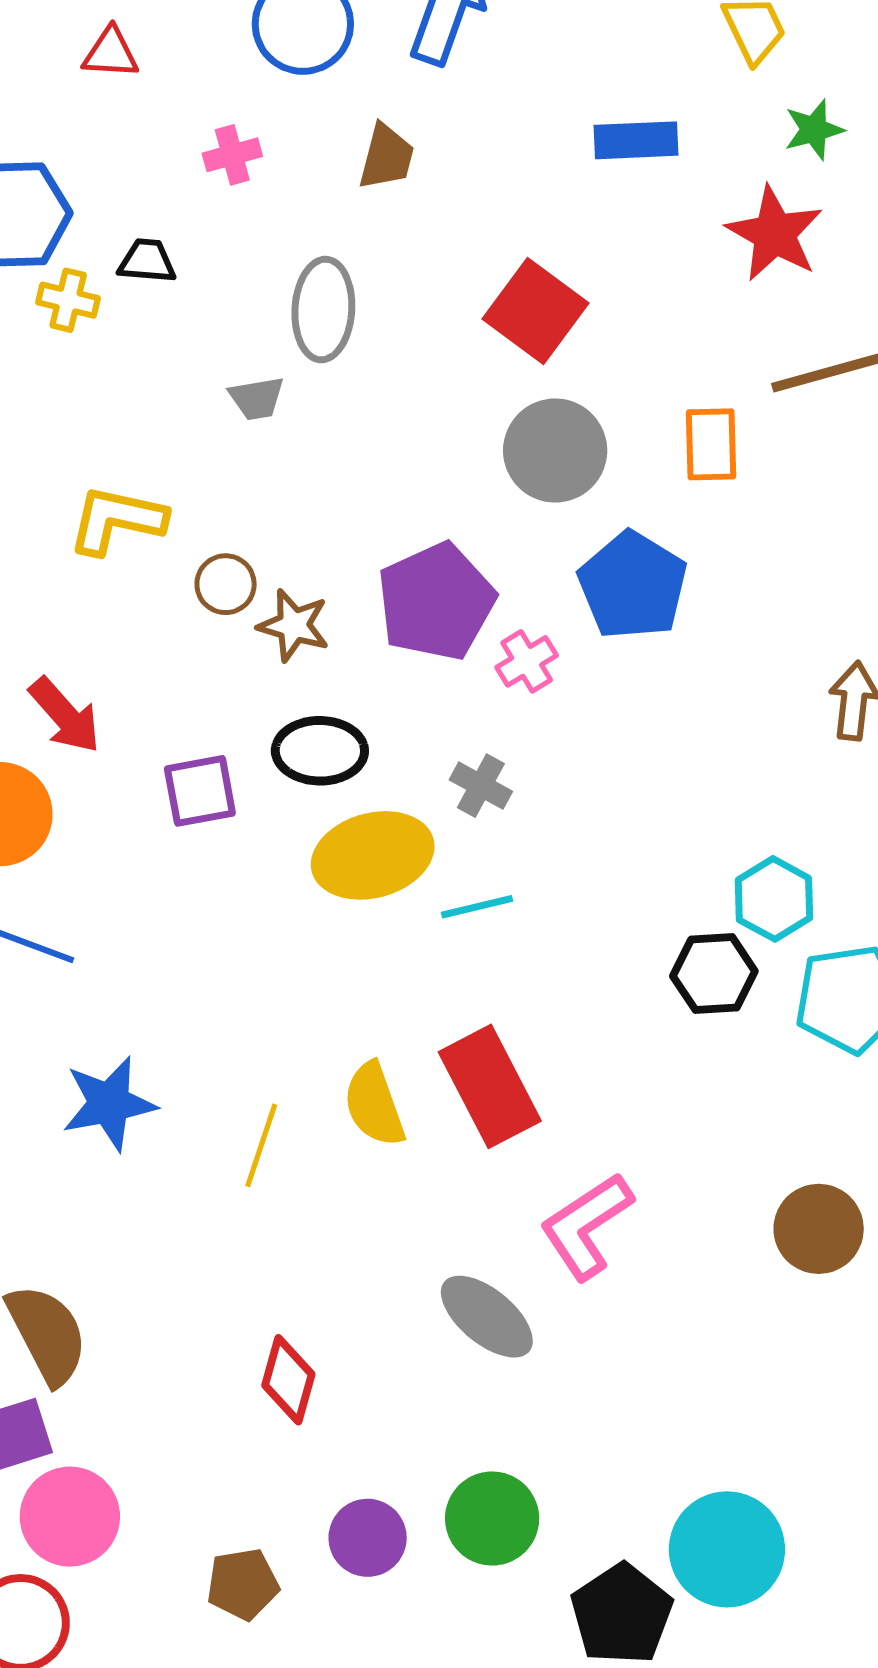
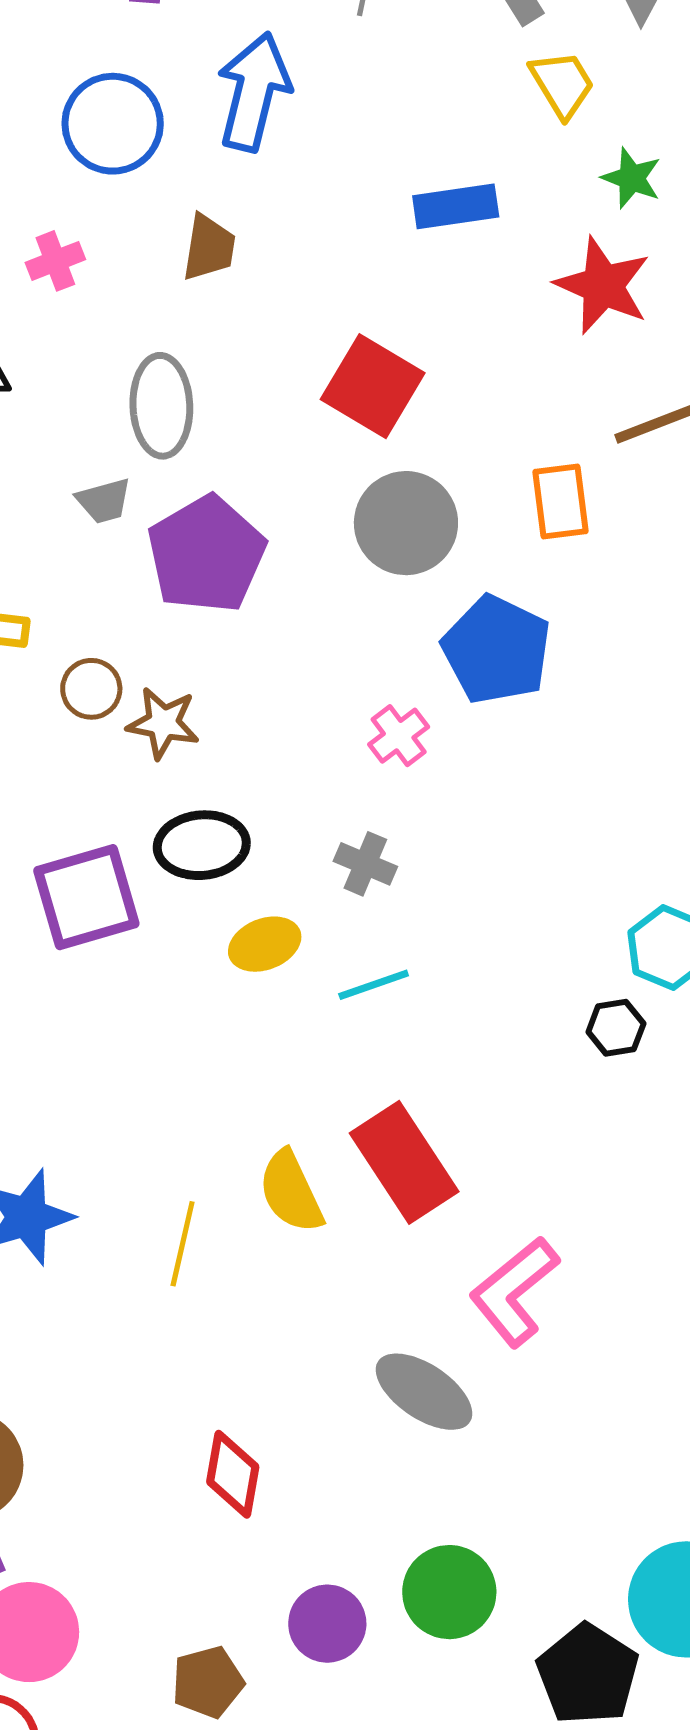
green star: (814, 130) -> (632, 178), turned -30
purple pentagon: (436, 602) -> (206, 554), moved
purple square: (200, 791) -> (86, 897), size x1.4
yellow ellipse: (373, 855) -> (265, 944), size x0.6
black hexagon: (714, 974) -> (616, 1028), size x0.7

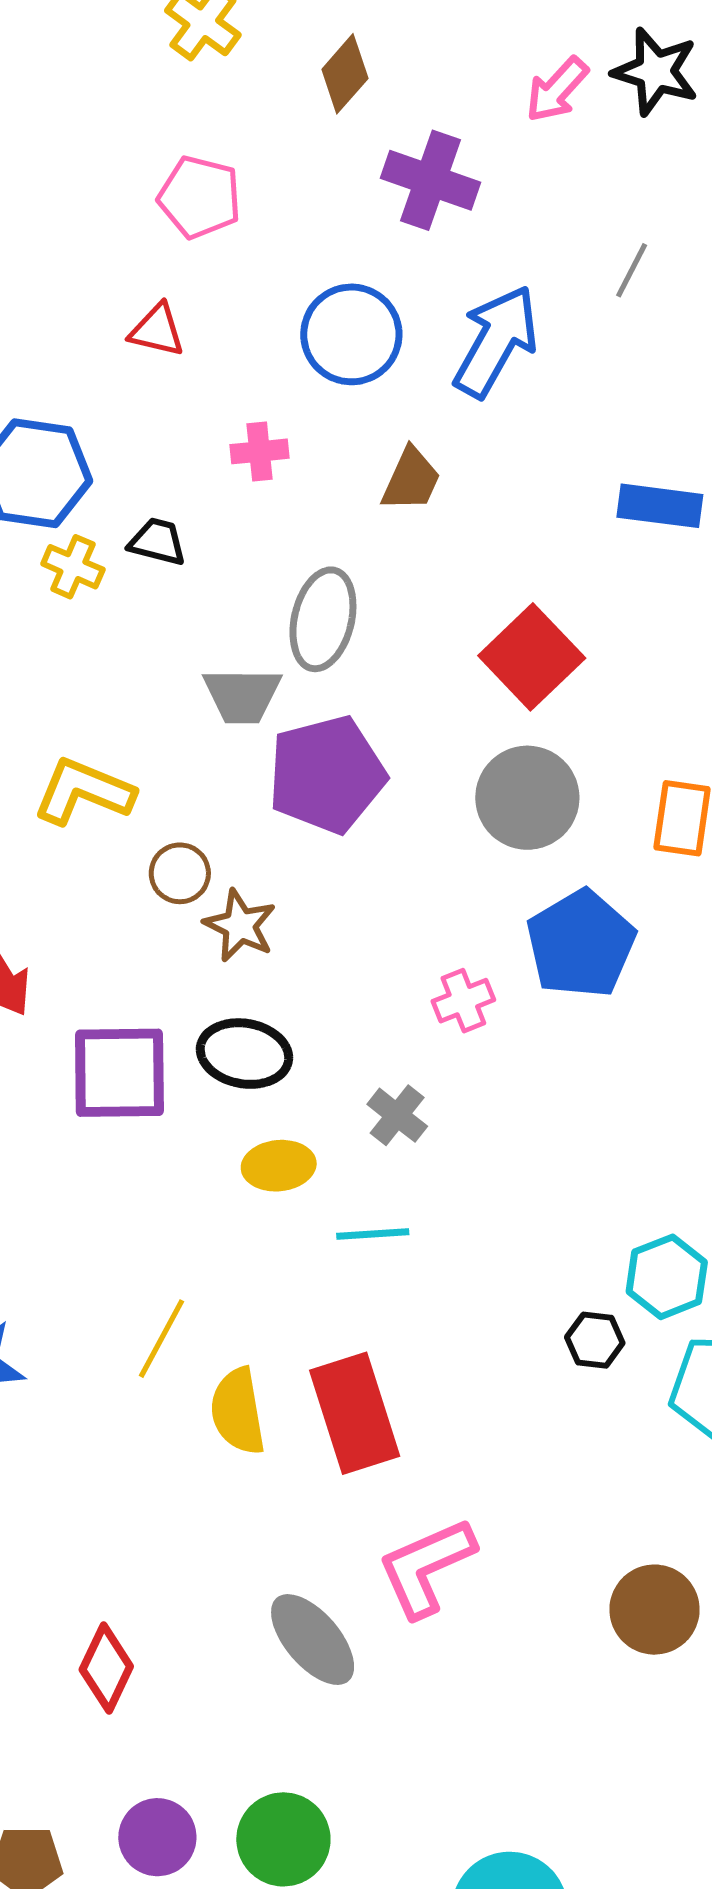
gray trapezoid: (104, 501) -> (242, 695), size x1.4
yellow line: (183, 1244) -> (161, 1339), moved

